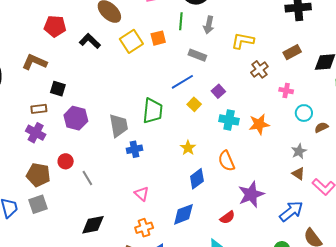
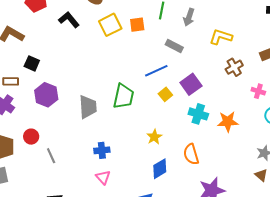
purple square: (218, 91) -> (191, 84), size x1.5
blue cross: (134, 149) -> (102, 150), moved

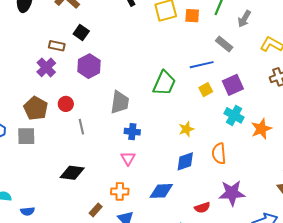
gray trapezoid: (88, 107) -> (120, 102), moved
orange star: (228, 122) -> (261, 129), turned -30

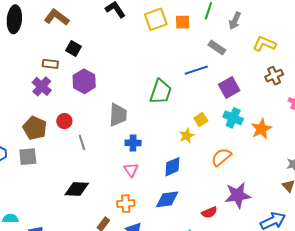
yellow square: (206, 90) -> (201, 120), moved
orange semicircle: (219, 153) -> (221, 157), turned 60
blue diamond: (185, 161) -> (172, 167), moved

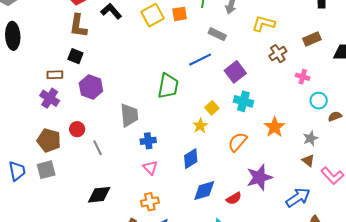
brown L-shape: (57, 17) -> (78, 26), moved, turned -110
orange star: (261, 129) -> (275, 127), moved
blue diamond: (167, 199) -> (204, 191), moved

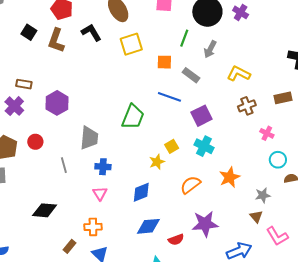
orange square: (180, 14) -> (164, 62), moved
black square: (75, 56) -> (29, 32), moved
blue line: (200, 60) -> (169, 97), turned 35
gray line: (98, 148) -> (64, 165), moved

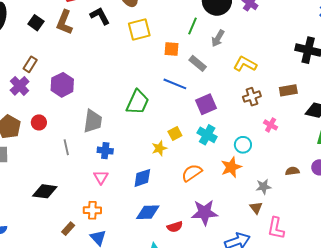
black square: (29, 32) -> (36, 23), moved
brown rectangle: (24, 84) -> (30, 64), turned -70
cyan circle: (278, 160) -> (243, 145), moved
pink L-shape: (277, 236) -> (276, 228), turned 40

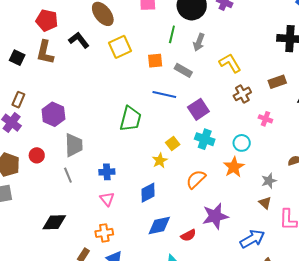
yellow L-shape: (245, 64) -> (230, 63), turned 40
gray trapezoid: (93, 121) -> (74, 145), moved

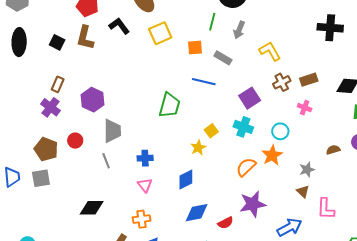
brown rectangle: (277, 82) -> (309, 80), moved
purple square: (198, 109) -> (250, 98), moved
orange semicircle: (196, 179) -> (246, 167), moved

